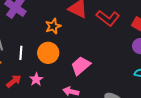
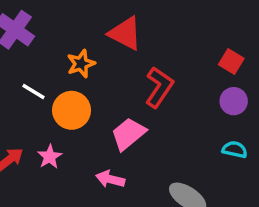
red L-shape: (108, 18) -> (159, 87), moved, turned -95
white line: (21, 53) -> (34, 92), moved, turned -64

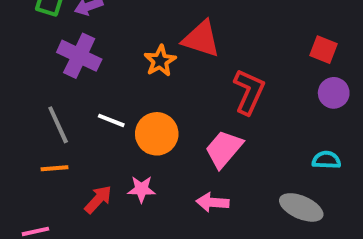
orange star: (81, 64) -> (160, 61), moved
cyan semicircle: (235, 150) -> (326, 160), moved
pink star: (50, 157) -> (141, 189), turned -30

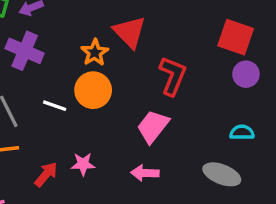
red triangle: (201, 39) -> (130, 32), turned 30
red square: (323, 50) -> (236, 37), size x1.5
orange circle: (157, 134) -> (93, 90), moved

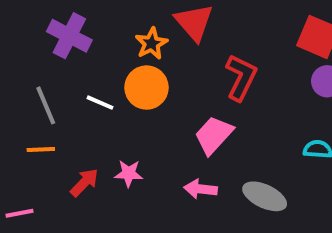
gray ellipse: (222, 174) -> (265, 196), moved

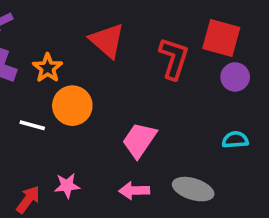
orange star: (151, 43) -> (48, 68), moved
red L-shape: (241, 77) -> (174, 58), moved

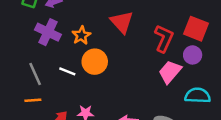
purple circle: (235, 77) -> (193, 55), moved
pink trapezoid: (139, 140) -> (170, 72), moved
cyan semicircle: (235, 140) -> (198, 96), size x1.5

